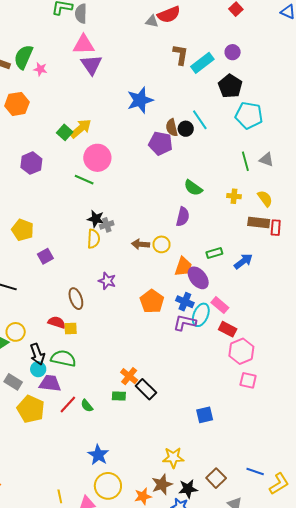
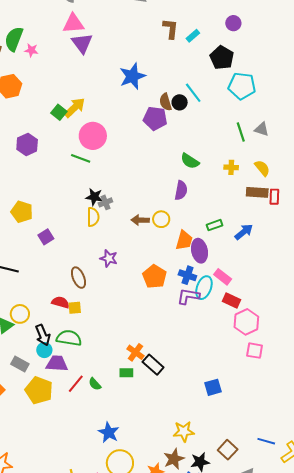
purple circle: (233, 52) -> (233, 23), moved
cyan rectangle: (202, 63) -> (193, 36), size x0.6
purple ellipse: (198, 278) -> (200, 251), turned 30

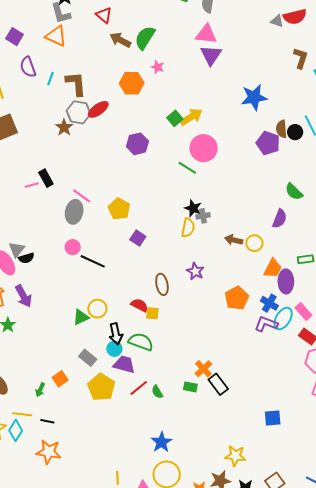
pink star: (31, 50) -> (158, 67), moved
purple square: (46, 237) -> (138, 238), turned -35

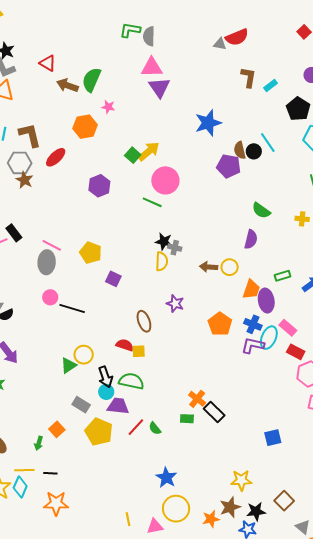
gray hexagon: (79, 112) -> (20, 163), moved
gray cross: (203, 216) -> (175, 248), turned 32

